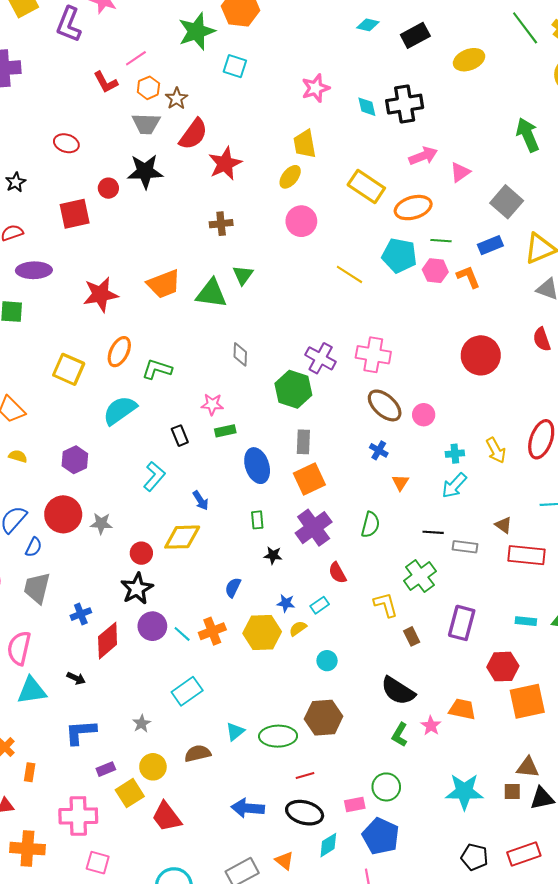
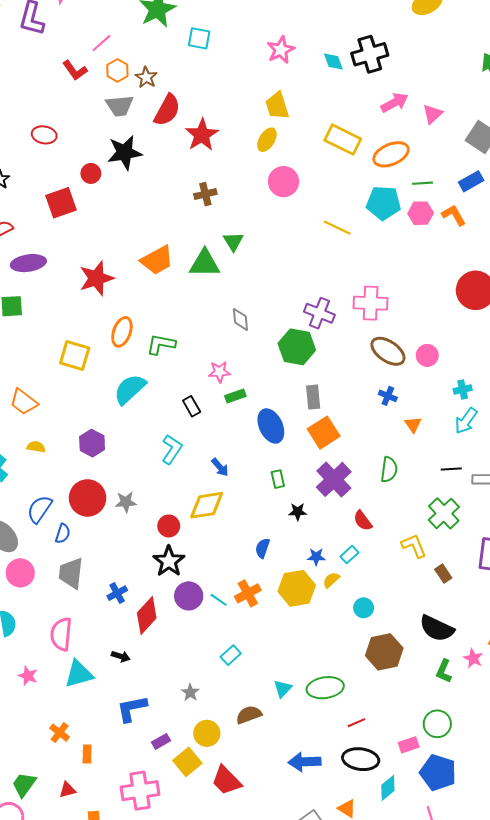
cyan rectangle: (187, 691) -> (231, 655), size x0.7
brown hexagon: (324, 718) -> (384, 652), moved

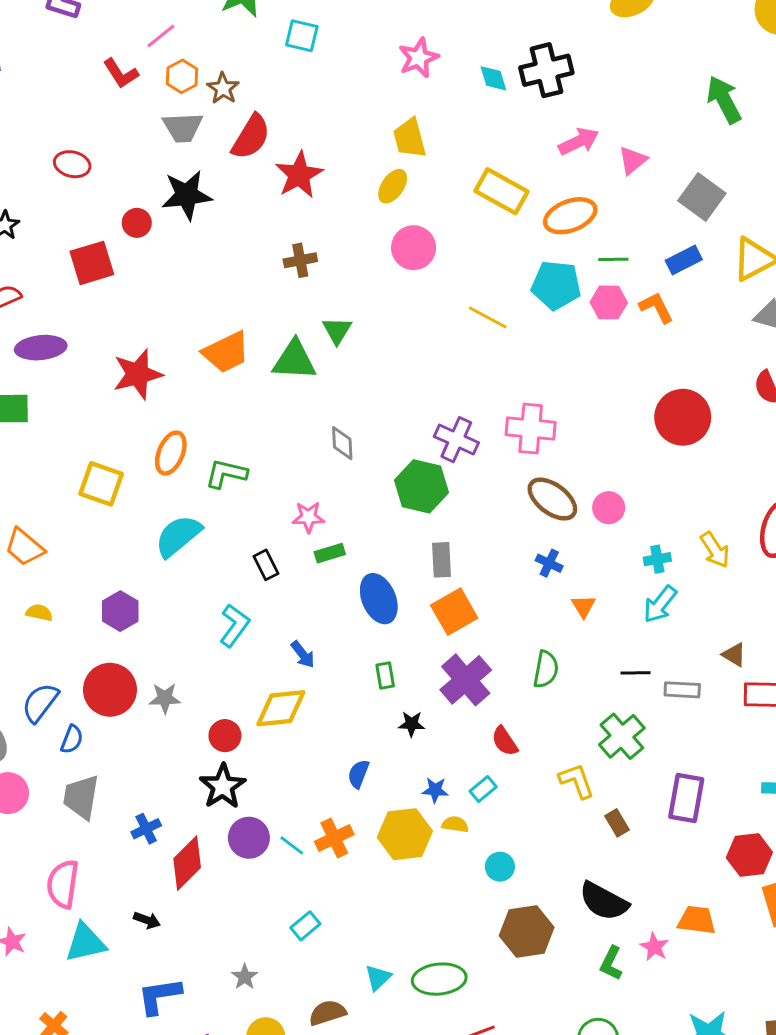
yellow semicircle: (331, 580) -> (455, 824), turned 48

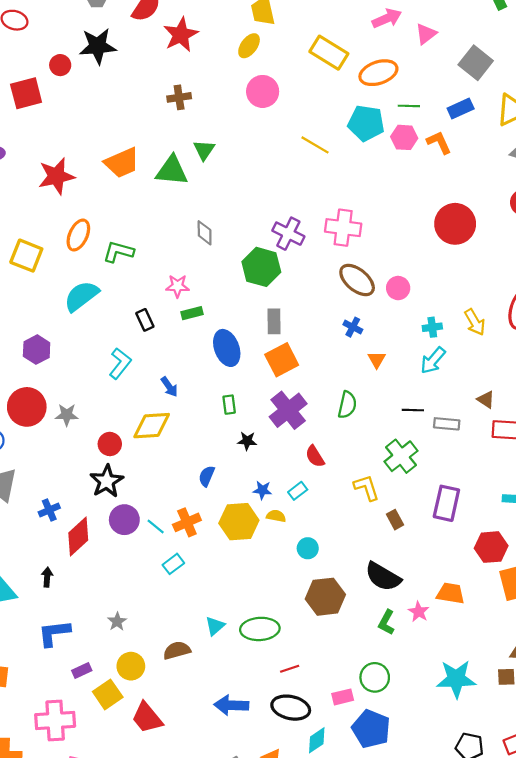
black arrow: (147, 920) -> (47, 577), turned -108
cyan rectangle: (305, 926) -> (173, 564), moved

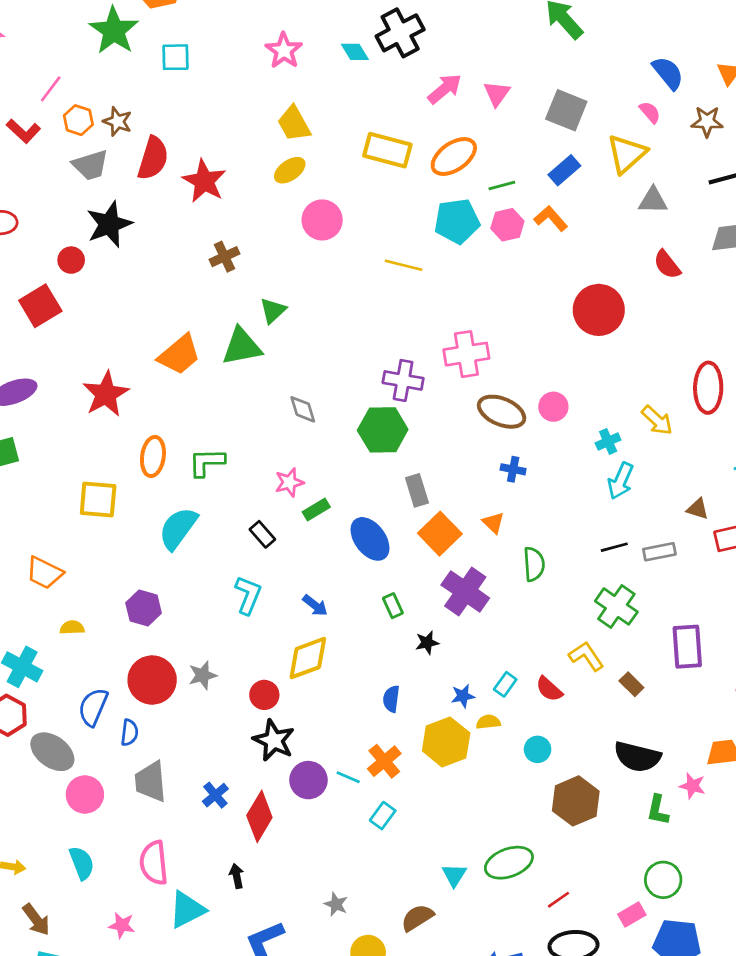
yellow ellipse: (249, 46) -> (290, 170), turned 35
green triangle: (204, 150) -> (273, 311), turned 30
orange triangle: (377, 360) -> (493, 523), moved
red semicircle: (315, 456) -> (549, 689), moved

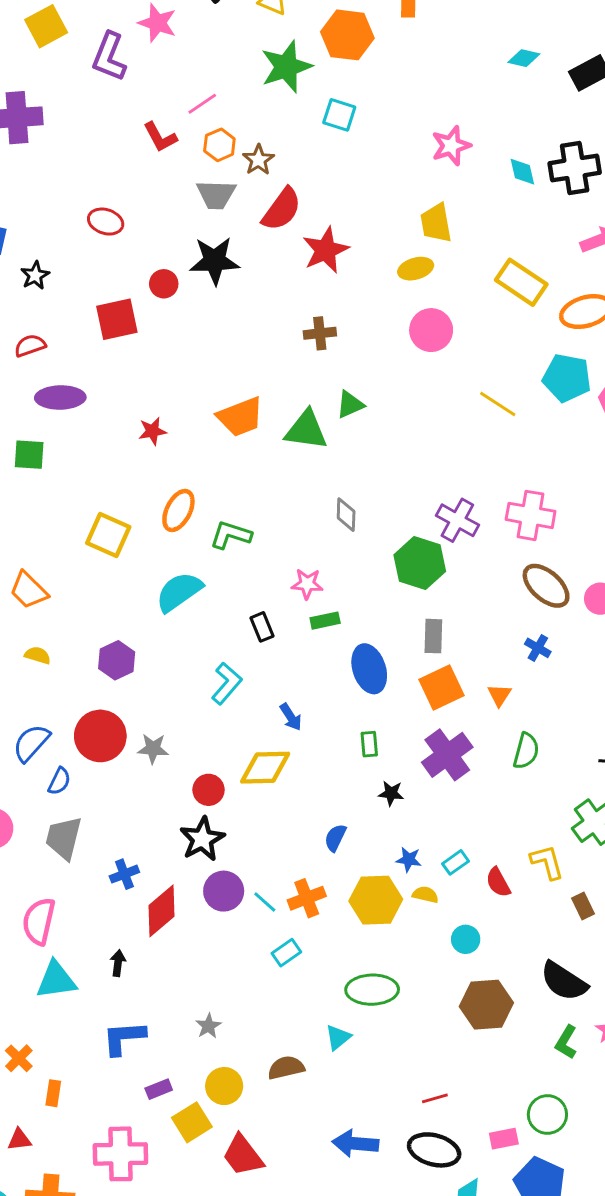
red star: (106, 394) -> (152, 431), size x0.6
green ellipse: (509, 863) -> (372, 990), moved

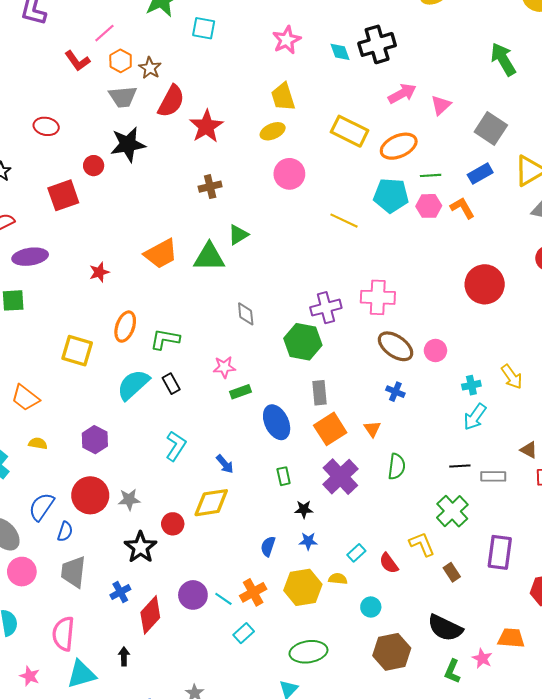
purple cross: (457, 520) -> (326, 308), turned -36
black rectangle: (262, 627) -> (171, 384), moved
black star: (202, 839) -> (140, 547), moved
blue star: (409, 860) -> (308, 541), moved

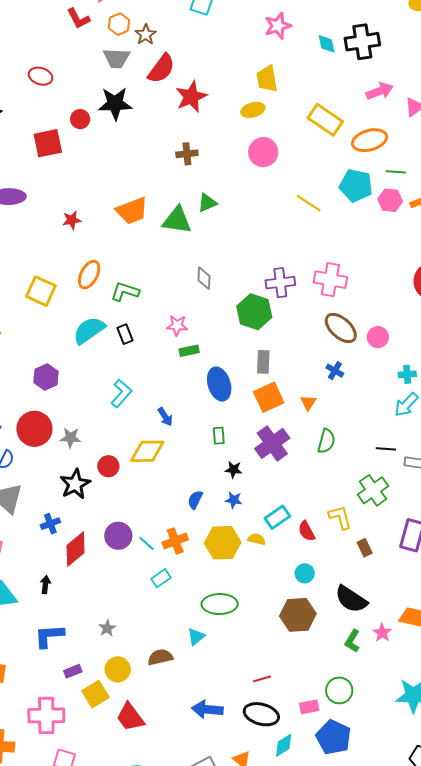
cyan rectangle: (356, 553) -> (277, 517), size x1.4
cyan circle: (371, 607) -> (305, 573), moved

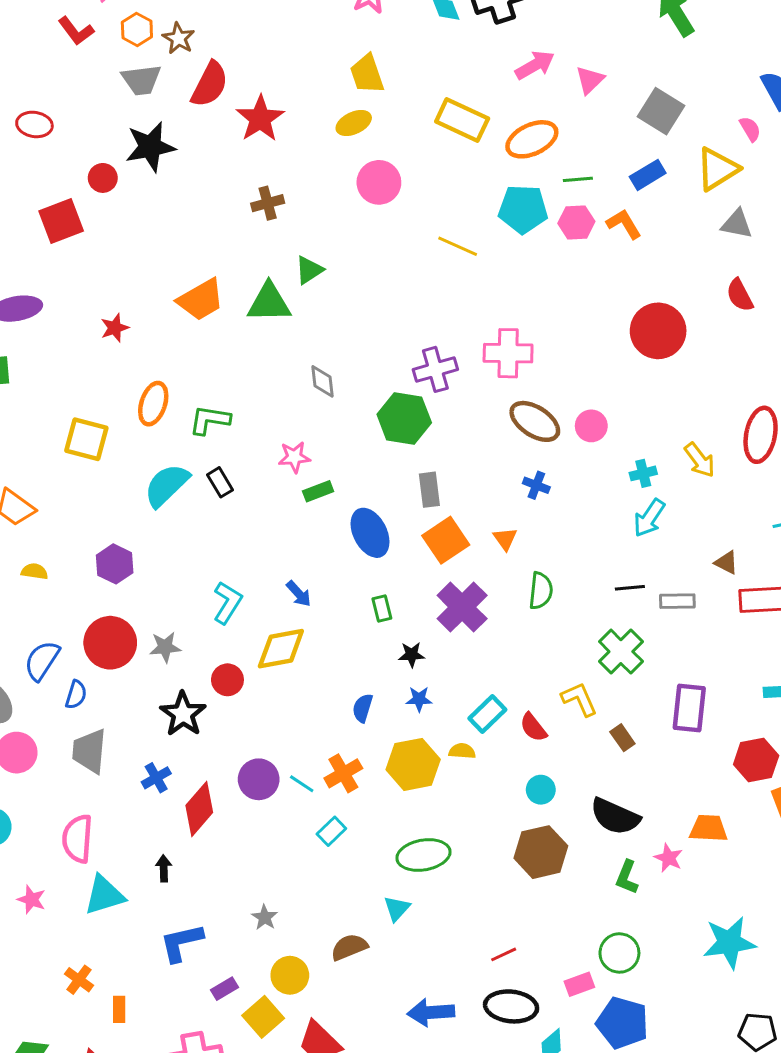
cyan L-shape: (121, 393) -> (227, 603), moved

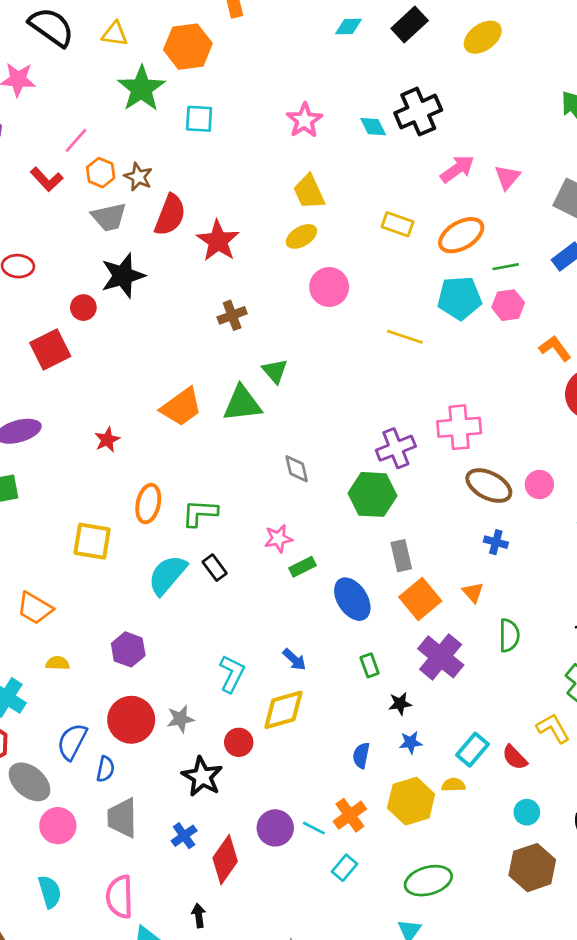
yellow rectangle: (462, 120) -> (397, 224), size x0.7
orange L-shape: (624, 224) -> (555, 348), moved
green triangle: (309, 270) -> (275, 371), turned -32

